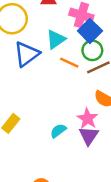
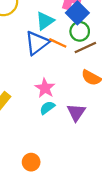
blue triangle: (27, 54) -> (37, 43), moved
pink star: (87, 119) -> (45, 88), moved

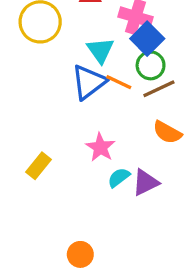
cyan triangle: (45, 21) -> (100, 50), turned -30
cyan semicircle: (47, 108) -> (119, 177), moved
purple triangle: (76, 112) -> (146, 182), turned 30

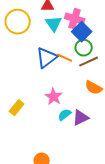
cyan triangle: (100, 50) -> (54, 24), moved

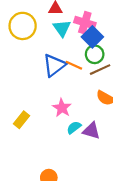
purple triangle: (81, 118) -> (91, 131), turned 42

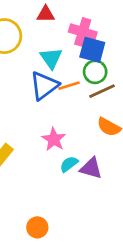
cyan triangle: (62, 28) -> (51, 58), moved
blue square: (92, 37) -> (92, 50), turned -30
orange line: (74, 65) -> (69, 86), turned -42

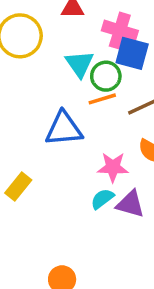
green circle: (95, 72) -> (106, 76), moved
blue triangle: (44, 86) -> (64, 129), moved, turned 32
pink star: (54, 139) -> (113, 167), moved, turned -30

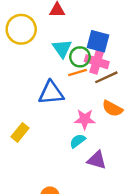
pink cross: (120, 31) -> (97, 62), moved
purple triangle: (130, 204) -> (97, 160), moved

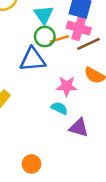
green circle: (80, 57) -> (45, 37), moved
cyan semicircle: (78, 141) -> (59, 108), turned 63

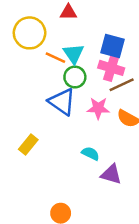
orange line: (59, 39) -> (55, 58), moved, turned 42
blue triangle: (33, 60) -> (62, 102), turned 40
pink star: (67, 86) -> (98, 108), moved

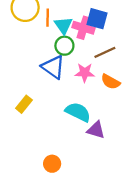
orange line: (55, 58) -> (48, 18), moved, turned 66
pink cross: (111, 68) -> (84, 28), moved
cyan semicircle: (90, 154) -> (78, 112), size x1.6

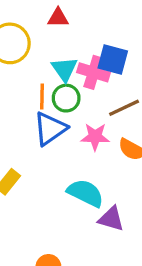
orange line: (48, 18) -> (42, 96), moved
blue triangle: (53, 67) -> (50, 129), turned 50

